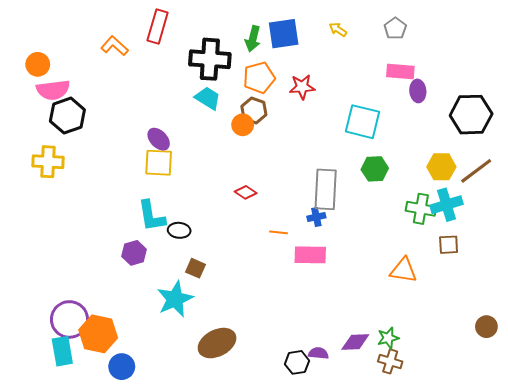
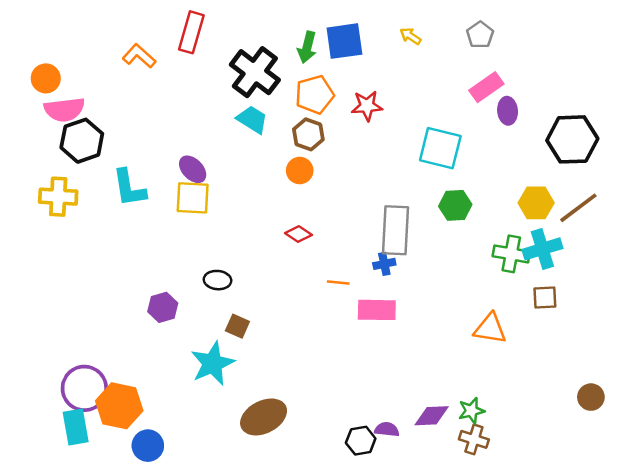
black cross: (210, 59) -> (255, 72), turned 33
pink rectangle: (400, 72) -> (486, 87), turned -40
orange circle: (243, 125) -> (300, 171), moved
cyan L-shape: (151, 216) -> (129, 188), moved

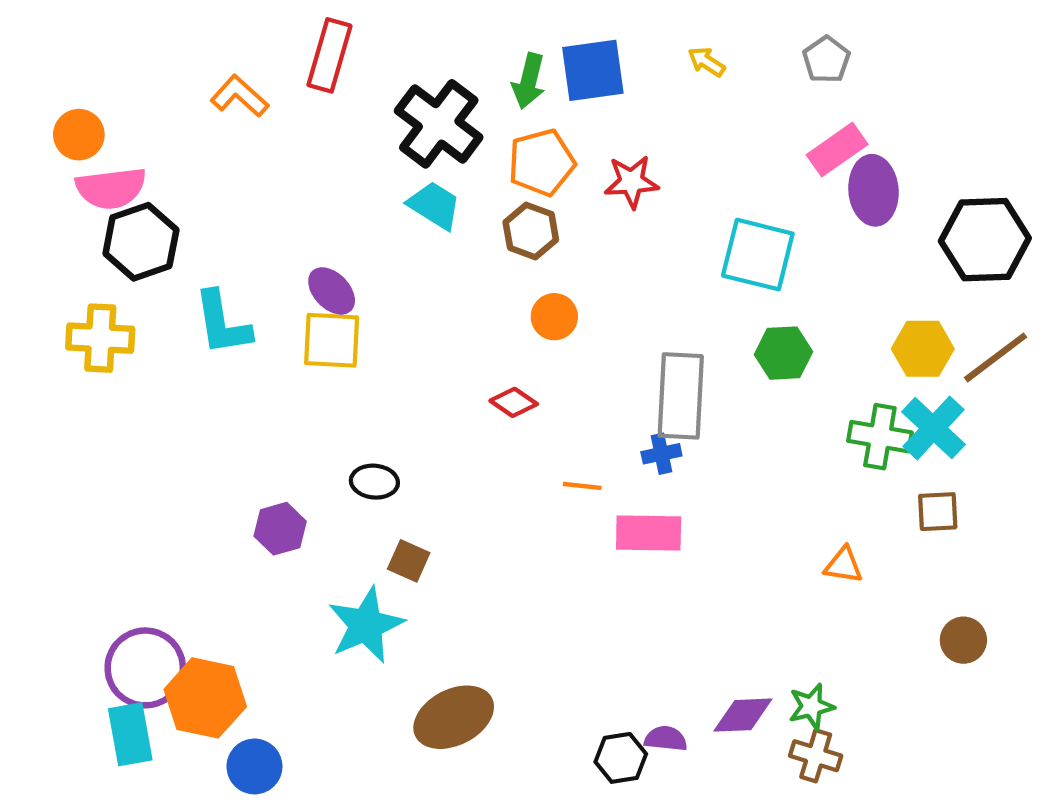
purple ellipse: (508, 111) -> (873, 190), size x1.4
orange circle: (300, 171) -> (554, 317), moved
cyan cross: (542, 249) -> (933, 428), turned -30
orange triangle: (490, 329) -> (844, 565), size x0.7
brown circle: (591, 397) -> (963, 640), moved

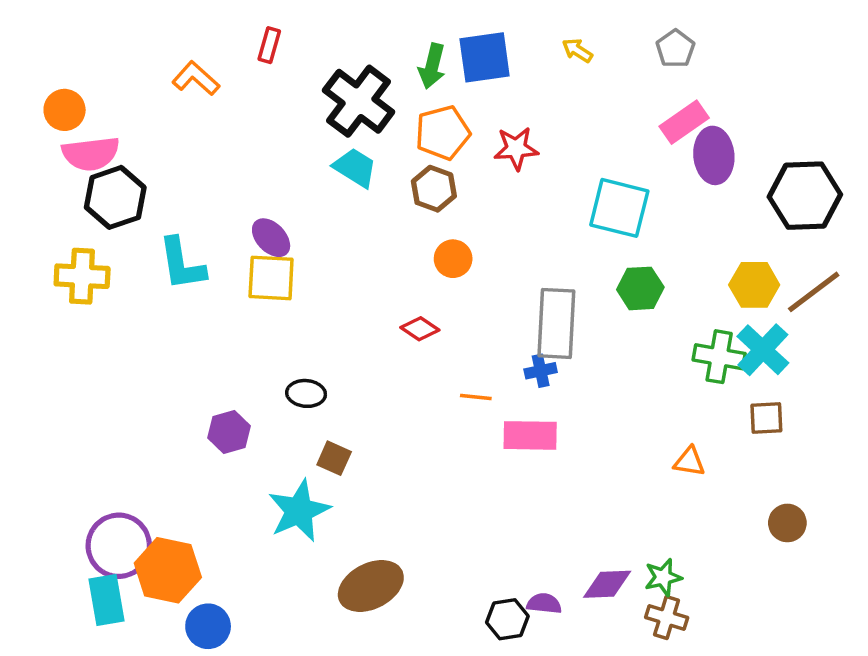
red rectangle: (329, 55) -> (269, 45), size x0.6

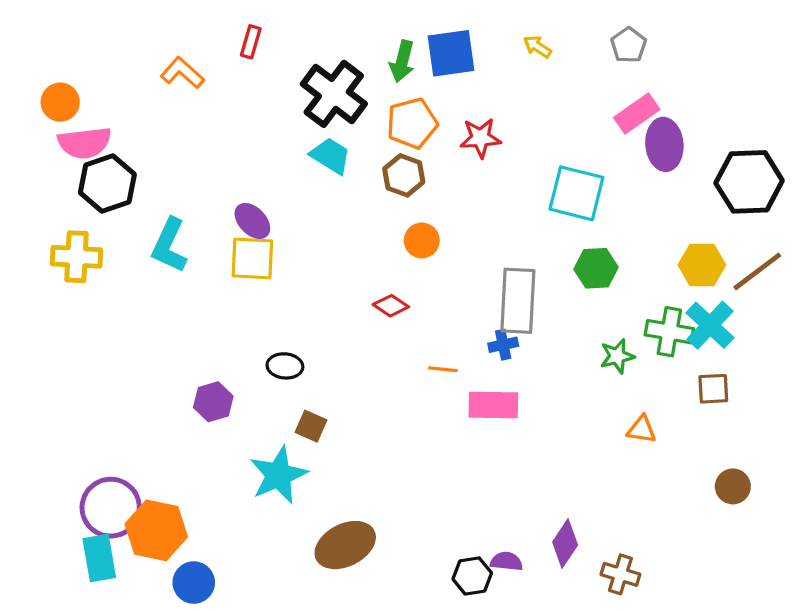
cyan L-shape: (182, 264) -> (169, 245), turned 34
green star: (663, 577) -> (617, 356), moved
purple diamond: (607, 584) -> (565, 543), turned -54

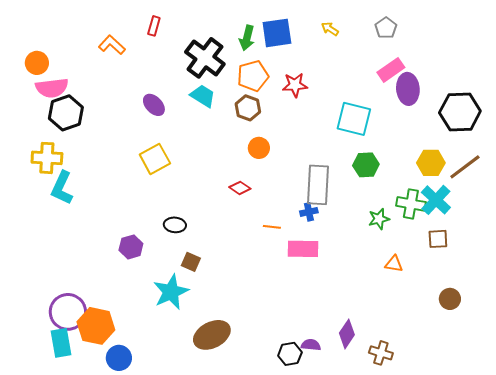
purple ellipse: (252, 221) -> (154, 105), moved
cyan L-shape: (169, 245) -> (62, 188), moved
yellow square: (252, 258) -> (155, 159), turned -32

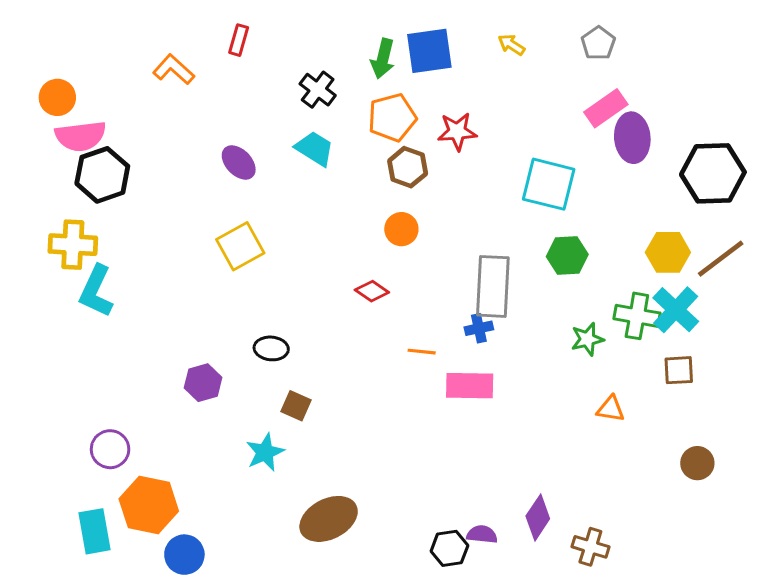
black cross: (205, 58) -> (318, 90), size x0.6
brown hexagon: (248, 108) -> (408, 167), moved
cyan star: (171, 292) -> (265, 452), size x0.7
purple circle: (68, 312) -> (110, 449), moved, size x0.7

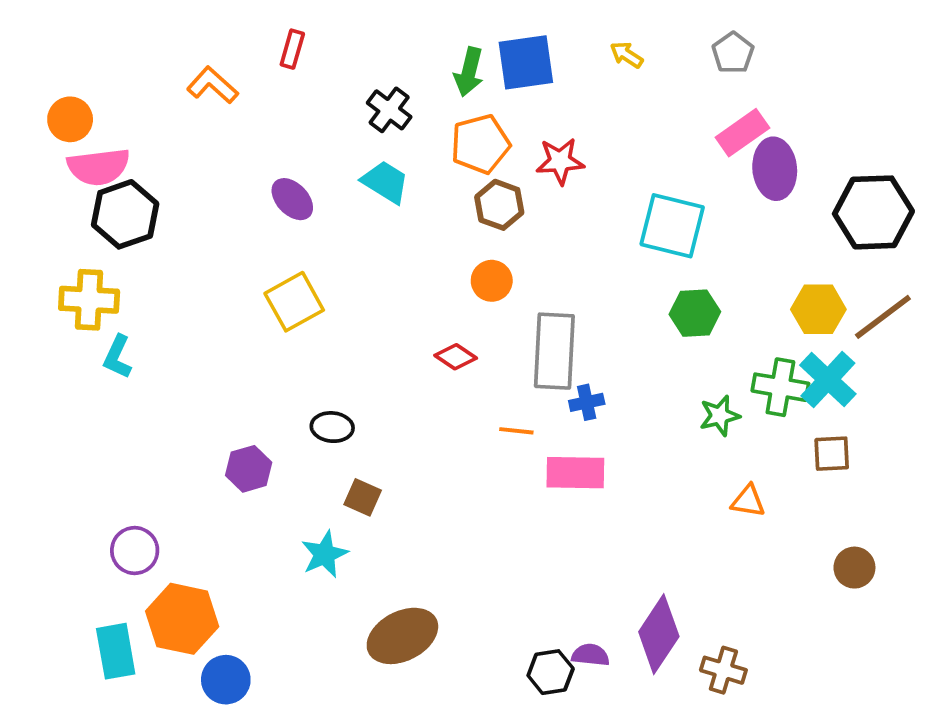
gray rectangle: (493, 286) -> (554, 351), moved
cyan L-shape: (96, 291) -> (118, 357), size x0.7
purple diamond: (538, 517) -> (659, 634), size x1.4

